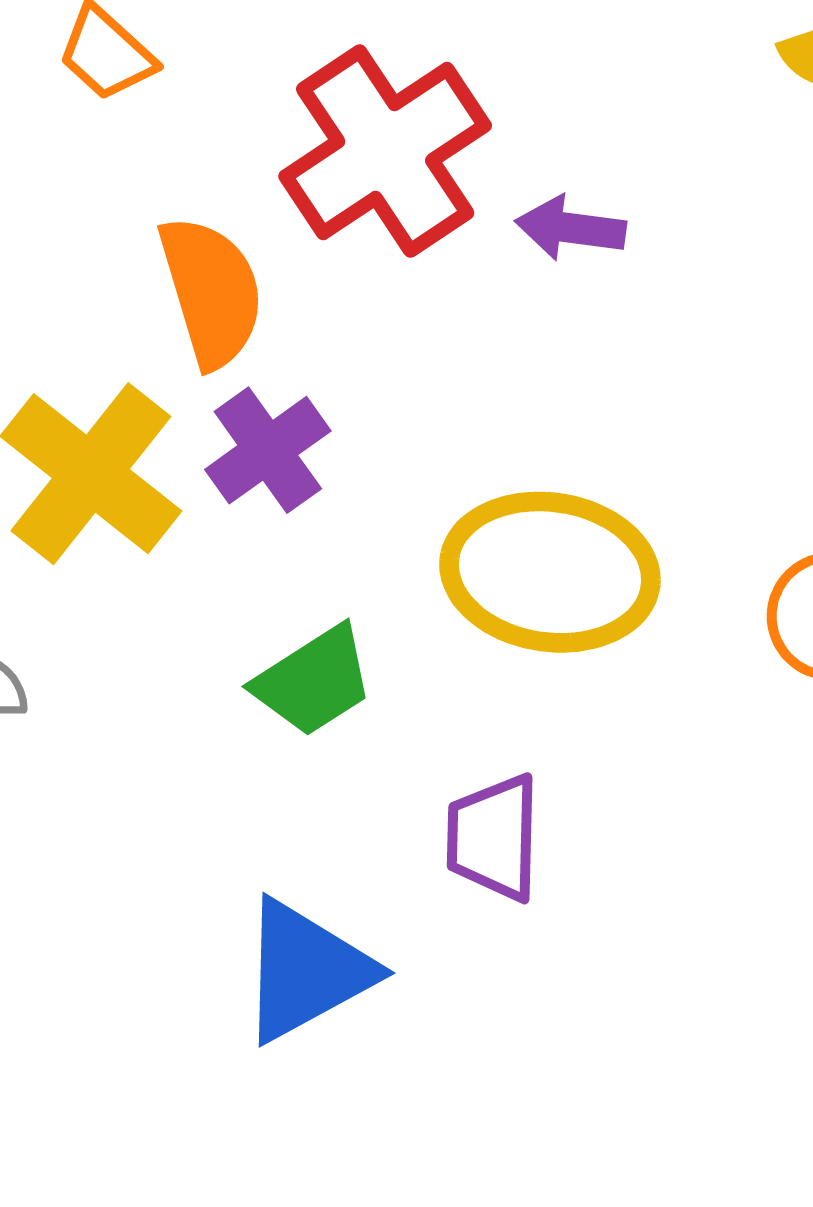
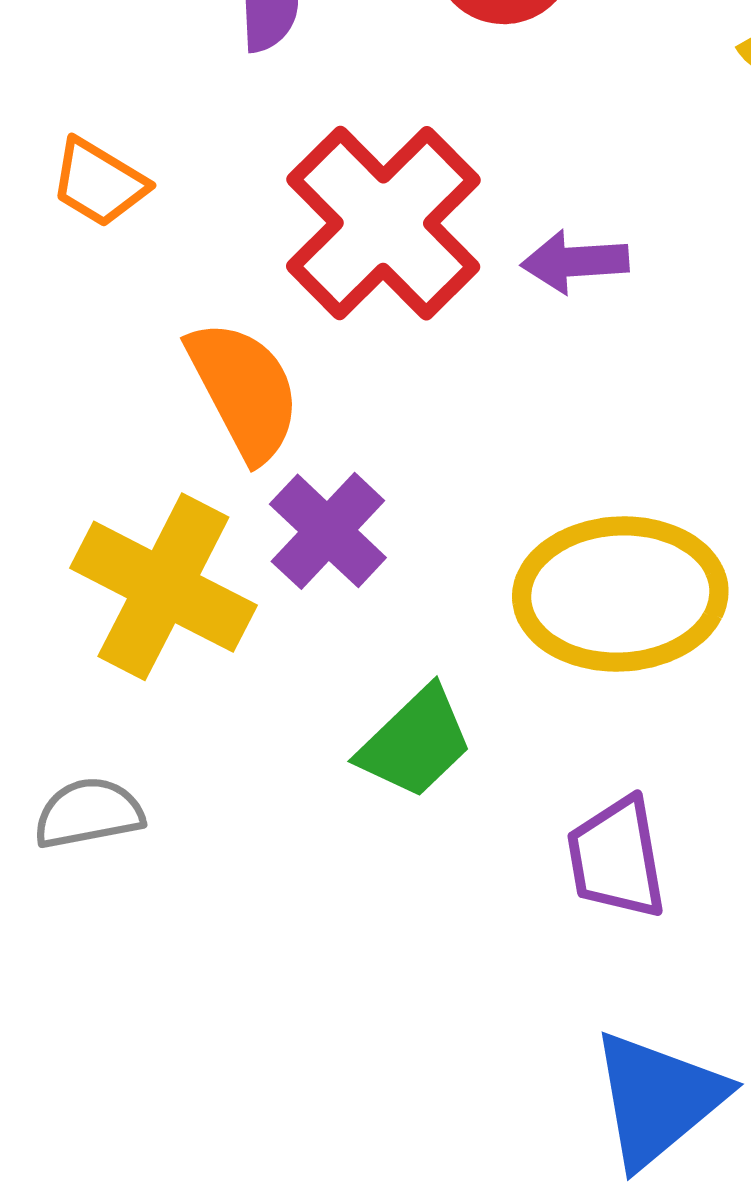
blue triangle: (306, 971) -> (658, 1099), moved

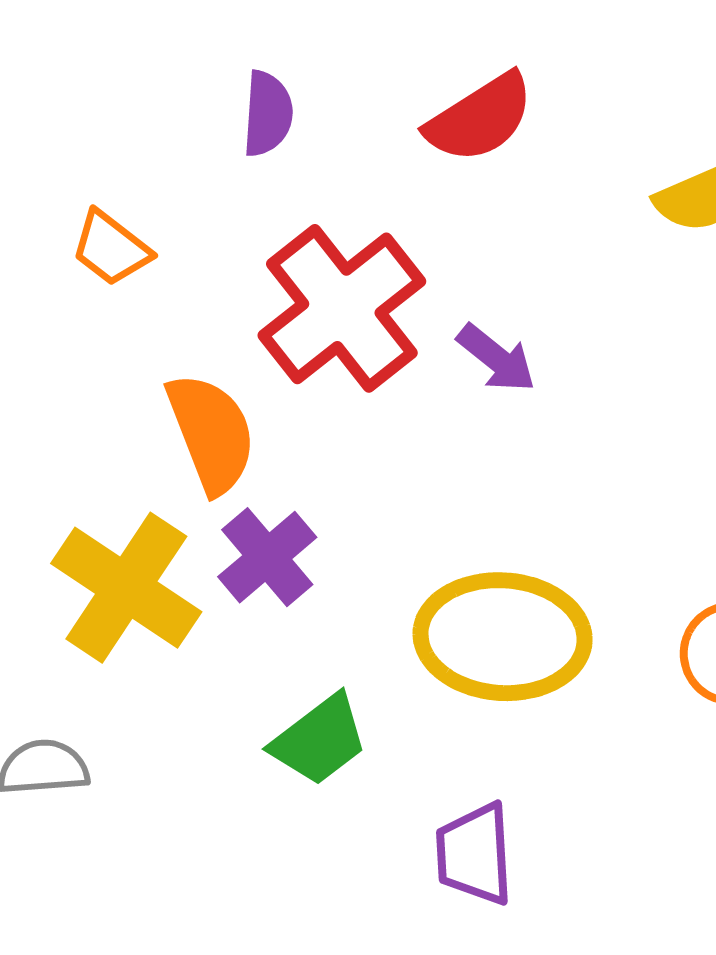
purple arrow: (575, 262) -> (496, 358), turned -144

